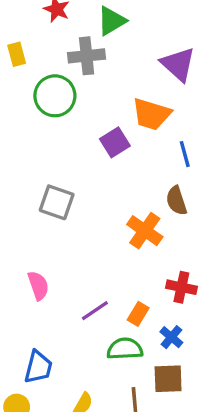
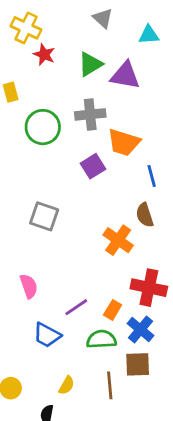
gray cross: (87, 56) -> (90, 114), moved
purple triangle: (178, 64) -> (125, 75), moved, turned -32
red cross: (181, 287) -> (149, 288), size x1.4
blue cross: (171, 337) -> (140, 329), size x1.4
blue trapezoid: (38, 367) -> (47, 335), moved, turned 104

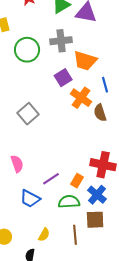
gray square: (44, 216) -> (28, 114), turned 30
orange cross: (118, 240) -> (81, 98), moved

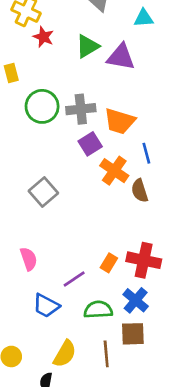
gray cross: (61, 41) -> (81, 109), moved
orange rectangle: (77, 181) -> (109, 263), moved
yellow semicircle: (44, 235) -> (65, 354), size x1.5

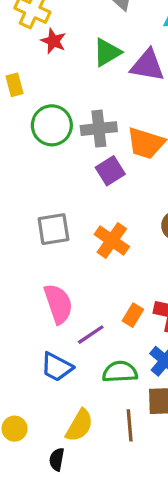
orange cross: (114, 171) -> (112, 240), moved
gray square: (43, 192) -> (53, 229), turned 32
pink semicircle: (29, 259) -> (58, 304), moved, size x1.4

